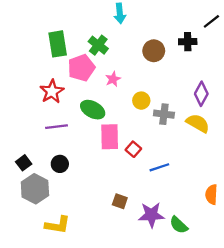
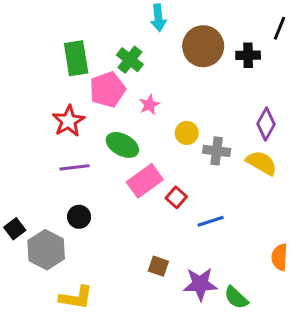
black line: (211, 21) -> (279, 28), turned -30
brown circle: (154, 51) -> (203, 46), moved, size x1.4
pink rectangle: (110, 137) -> (145, 181), turned 55
black square: (24, 163) -> (15, 229), moved

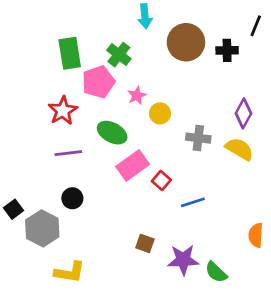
yellow circle: (187, 133) -> (160, 113), moved

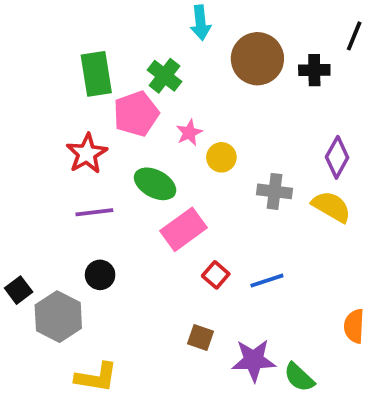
red square: (161, 180) -> (216, 275), moved

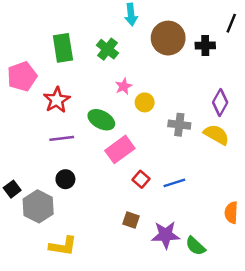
pink pentagon: (136, 114) -> (22, 76), moved

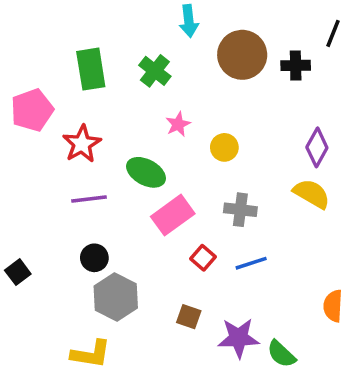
yellow circle: (145, 102) -> (224, 147), moved
gray cross: (179, 125) -> (240, 210), moved
gray hexagon: (38, 206) -> (116, 297), moved

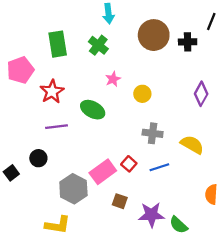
cyan arrow: (189, 21) -> (108, 14), moved
yellow semicircle: (312, 194) -> (192, 145), moved
pink rectangle: (173, 215) -> (103, 172), moved
black circle: (94, 258) -> (38, 158), moved

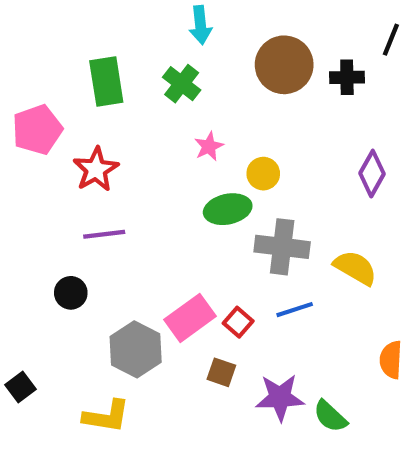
green ellipse: (93, 110) -> (228, 209), moved, turned -40
gray cross: (153, 133) -> (282, 247), size x1.4
red square: (129, 164) -> (238, 322), moved
black square: (11, 173) -> (21, 387), moved

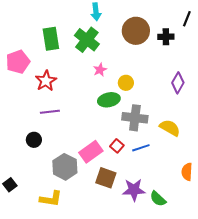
green cross: (182, 84) -> (87, 40), size x1.4
red square: (238, 322) -> (117, 146), moved
brown square: (221, 372) -> (106, 178), size x1.5

